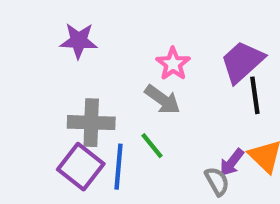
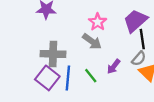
green line: (152, 146) -> (91, 76), moved
purple arrow: (232, 162) -> (114, 67), moved
gray semicircle: (217, 181) -> (139, 59), moved, turned 70

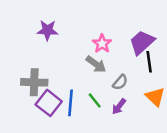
gray cross: (53, 54) -> (34, 82), moved
gray semicircle: (139, 59) -> (120, 82), moved
purple arrow: (114, 67) -> (119, 107), moved

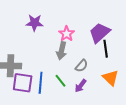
purple star: (48, 30) -> (35, 23), moved
gray arrow: (96, 64) -> (62, 51), turned 66
purple square: (49, 103) -> (23, 83), turned -30

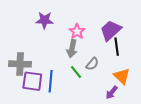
green line: (61, 81) -> (76, 72), moved
purple arrow: (81, 86) -> (112, 92), moved

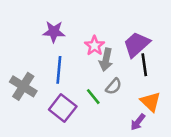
gray arrow: (72, 49) -> (106, 60), moved
gray cross: (20, 64) -> (23, 86), turned 30
purple square: (32, 81) -> (63, 108), moved, turned 30
blue line: (51, 81) -> (59, 70), moved

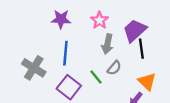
pink star: (95, 46) -> (99, 20), moved

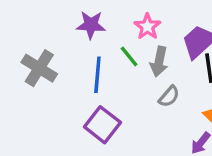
gray cross: (34, 68) -> (39, 68), moved
green line: (96, 77) -> (129, 56), moved

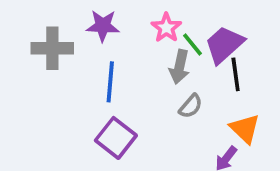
green line: (129, 56) -> (193, 44), moved
gray cross: (39, 68) -> (52, 48), moved, turned -32

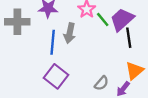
gray arrow: (179, 67) -> (70, 33), moved
gray semicircle: (191, 106) -> (101, 83), moved
orange triangle: (245, 129) -> (134, 71), turned 36

